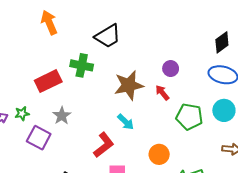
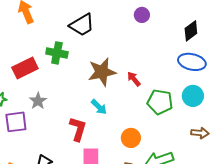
purple circle: (171, 69) -> (142, 15), moved
purple square: (39, 138) -> (16, 122), turned -35
red L-shape: (104, 145) -> (78, 129), turned -35

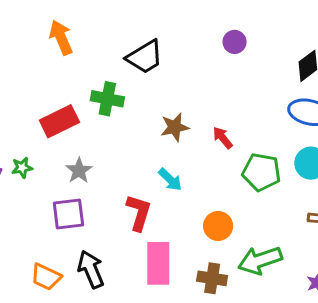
brown star: (102, 72) -> (175, 127), size x0.7
purple square: (16, 122) -> (68, 214), moved

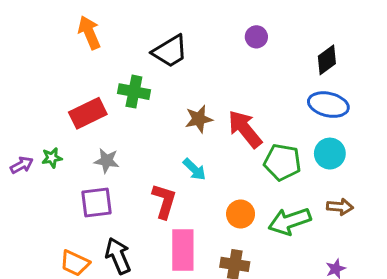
red arrow: (223, 138) -> (245, 129), size x1.8
gray star: (79, 171) -> (107, 161), turned -30
green arrow: (260, 260) -> (289, 221), moved

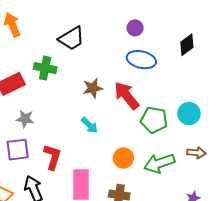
blue ellipse: (328, 105) -> (141, 60), moved
red L-shape: (164, 201) -> (53, 157), moved

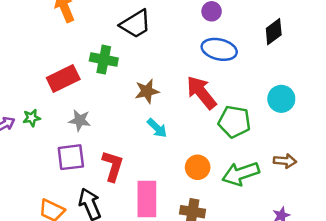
brown star: (93, 88) -> (147, 91), moved
cyan circle: (189, 114) -> (281, 99), moved

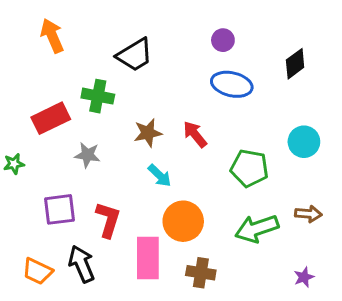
red arrow: (201, 92) -> (195, 134), moved, size x0.7
gray star: (80, 120) -> (87, 155), moved
orange circle: (198, 167) -> (183, 221), moved, size x1.4

